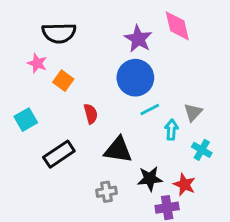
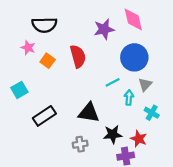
purple star: (138, 39) -> (104, 29), turned 30
blue circle: (135, 78) -> (134, 57), moved
red semicircle: (91, 114) -> (78, 56), moved, size x1.5

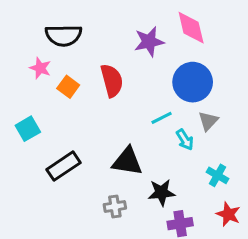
cyan arrow: (129, 98) -> (185, 140), turned 144
cyan cross: (152, 113) -> (217, 175), moved
red star: (139, 139) -> (228, 214), moved

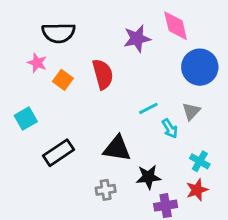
blue circle: (193, 82) -> (200, 67), moved
red star: (228, 214) -> (197, 190), moved, turned 30

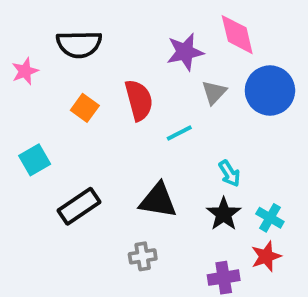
pink star: (37, 63) -> (25, 71), moved, turned 30
cyan line: (148, 108) -> (179, 133), moved
gray triangle: (191, 111) -> (214, 92), moved
black star: (148, 177) -> (224, 214), moved, turned -30

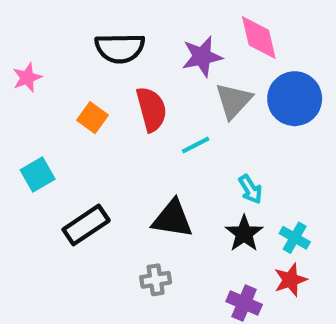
black semicircle: (79, 44) -> (120, 48), moved
gray triangle: (214, 92) -> (234, 101), size x1.4
purple cross: (224, 278) -> (244, 303), turned 32

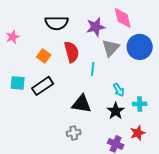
cyan line: (196, 145) -> (93, 69), turned -56
cyan square: (38, 174) -> (18, 83), turned 35
black rectangle: (86, 225) -> (43, 86), moved
cyan cross: (295, 238) -> (140, 104), moved, turned -32

